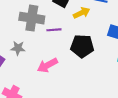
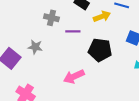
gray cross: (32, 18) -> (51, 18), size x0.6
pink arrow: (47, 65) -> (74, 77), moved

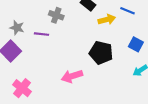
purple line: (73, 31) -> (41, 34), moved
gray star: (35, 47) -> (17, 28), moved

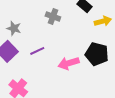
purple line: (41, 34) -> (37, 51), moved, turned -32
pink arrow: (72, 76) -> (69, 63), moved

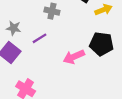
purple line: (37, 51) -> (40, 38), moved

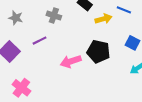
gray star: (14, 28) -> (16, 18), moved

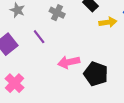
purple line: (39, 41) -> (39, 37), turned 72
black pentagon: (98, 52) -> (96, 74), moved

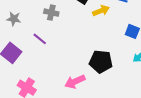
pink arrow: (69, 62) -> (75, 82), moved

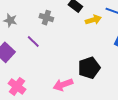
black pentagon: (101, 62) -> (89, 68), turned -30

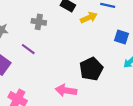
pink arrow: (63, 85) -> (66, 90), turned 36

